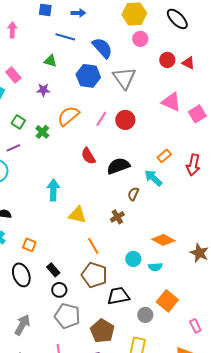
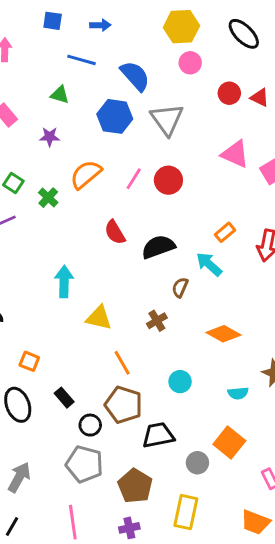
orange diamond: (163, 240) -> (224, 334), moved
cyan semicircle: (155, 267) -> (238, 393), moved
black circle: (59, 290) -> (90, 425), moved

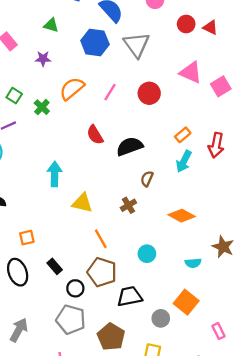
red circle: (168, 180) -> (149, 93), moved
cyan arrow: (209, 264) -> (184, 161), moved, turned -105
orange square: (29, 361) -> (27, 238), turned -35

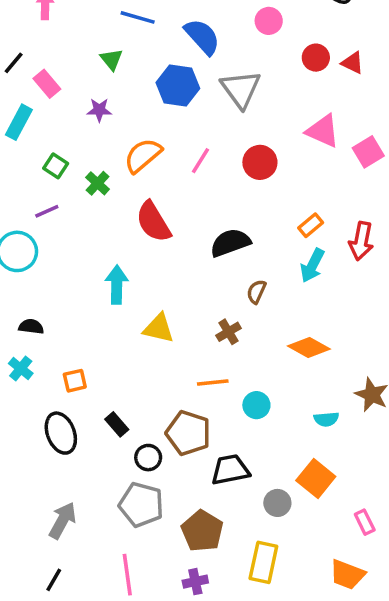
green triangle: (51, 25) -> (111, 59), turned 35
red semicircle: (95, 135) -> (153, 222), moved, size x1.4
orange line: (101, 239) -> (213, 382), moved, turned -66

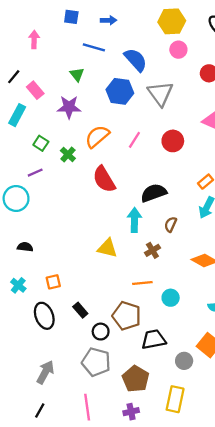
purple star: (99, 110) -> (69, 107), size x1.5
cyan arrow: (117, 285) -> (134, 220), moved
cyan cross: (21, 368) -> (18, 285), moved

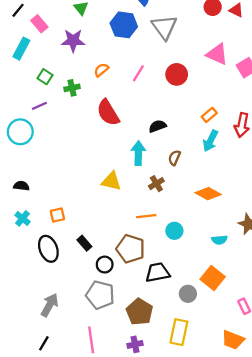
orange semicircle: (97, 136) -> (101, 70), size x0.6
green cross: (68, 154) -> (72, 88), turned 35
black semicircle: (154, 193) -> (158, 126), size x0.7
black semicircle: (25, 247) -> (21, 186), moved

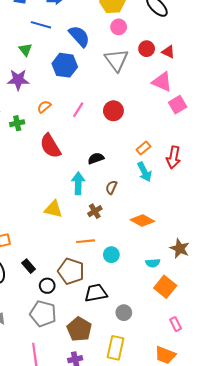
gray triangle: (164, 27) -> (117, 60), moved
pink triangle: (217, 54) -> (162, 82), moved
cyan arrow: (210, 141) -> (144, 172), turned -54
orange square: (213, 278) -> (165, 287), moved

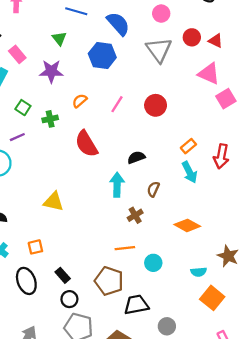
yellow triangle: (53, 209) -> (54, 202), moved
black circle: (47, 286) -> (69, 299), moved

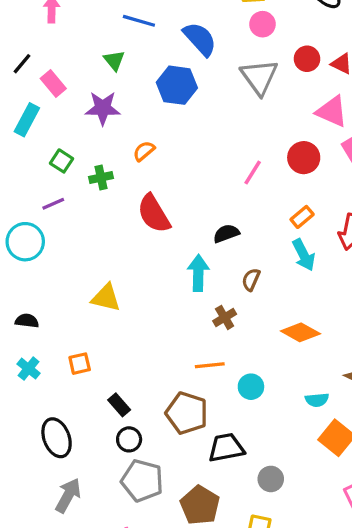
pink line: (117, 104) -> (253, 172), moved
red circle: (156, 105) -> (304, 158), moved
black ellipse: (26, 281) -> (57, 438), moved

